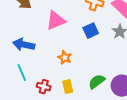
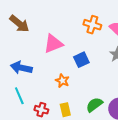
blue square: (91, 31) -> (81, 60), moved

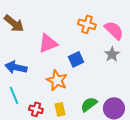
orange star: (62, 81) -> (57, 80), size x1.5

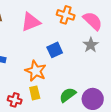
pink triangle: (48, 43) -> (31, 22), moved
yellow rectangle: (60, 109) -> (35, 93), moved

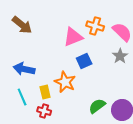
pink triangle: (31, 22) -> (73, 37), moved
yellow rectangle: (35, 93) -> (45, 92), moved

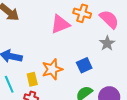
blue square: (84, 61) -> (84, 65), moved
orange star: (65, 82) -> (52, 69), turned 30

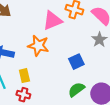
orange star: (52, 69) -> (38, 46), moved, turned 30

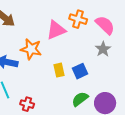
orange star: (38, 46) -> (31, 49), moved
yellow rectangle: (24, 76) -> (59, 70), moved

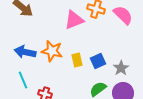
orange star: (31, 49) -> (52, 51), moved
gray star: (103, 49) -> (121, 68), moved

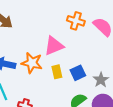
pink triangle: (74, 20) -> (54, 46), moved

